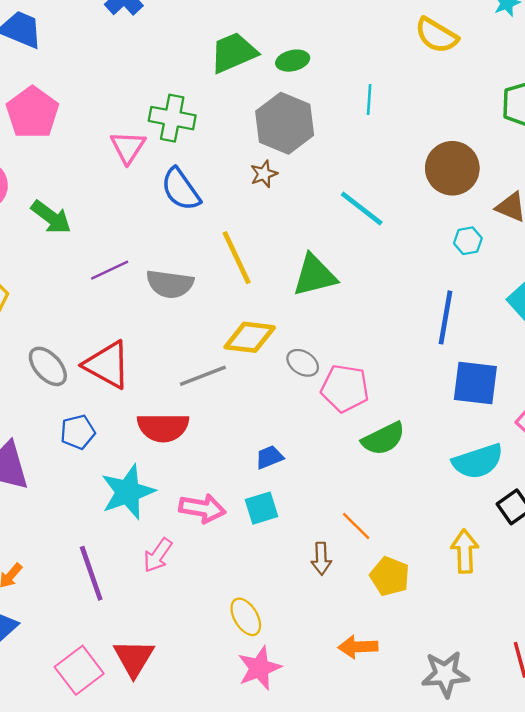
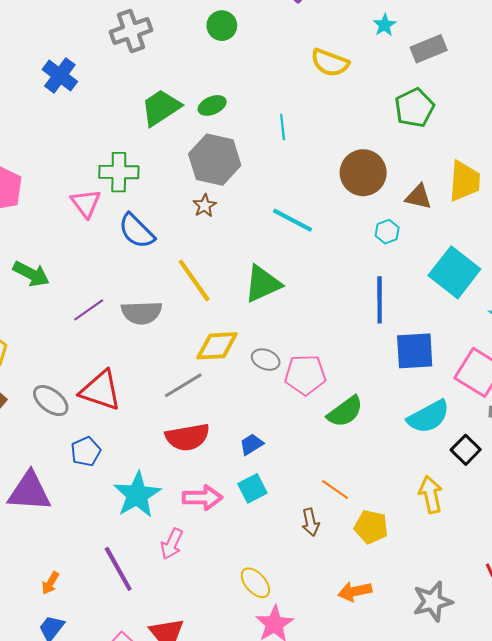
red semicircle: (163, 427) -> (188, 437), moved

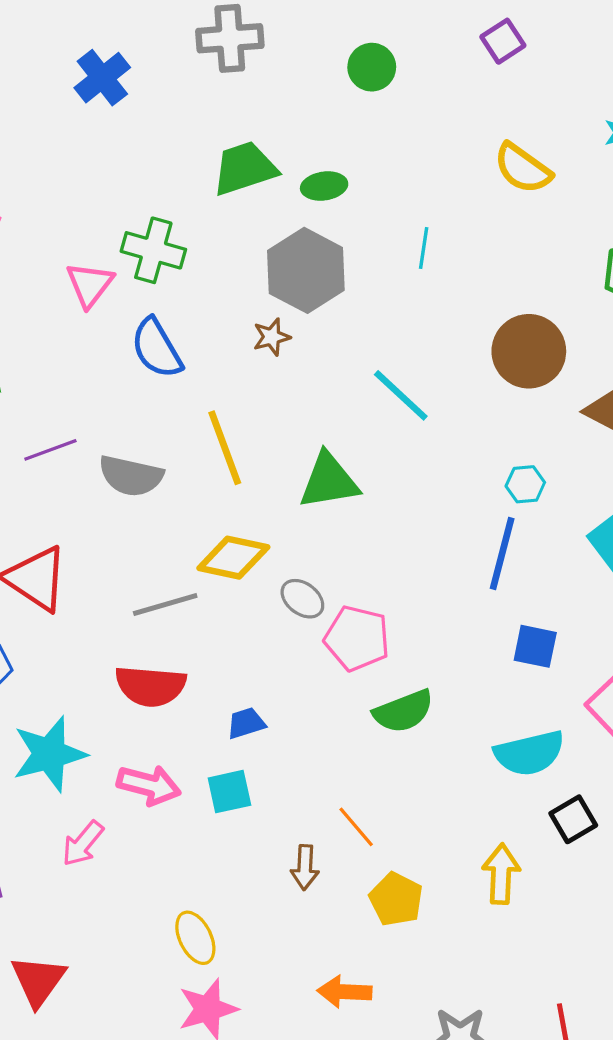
cyan hexagon: (387, 232) -> (525, 484), moved
blue square: (415, 351) -> (535, 646), size x0.7

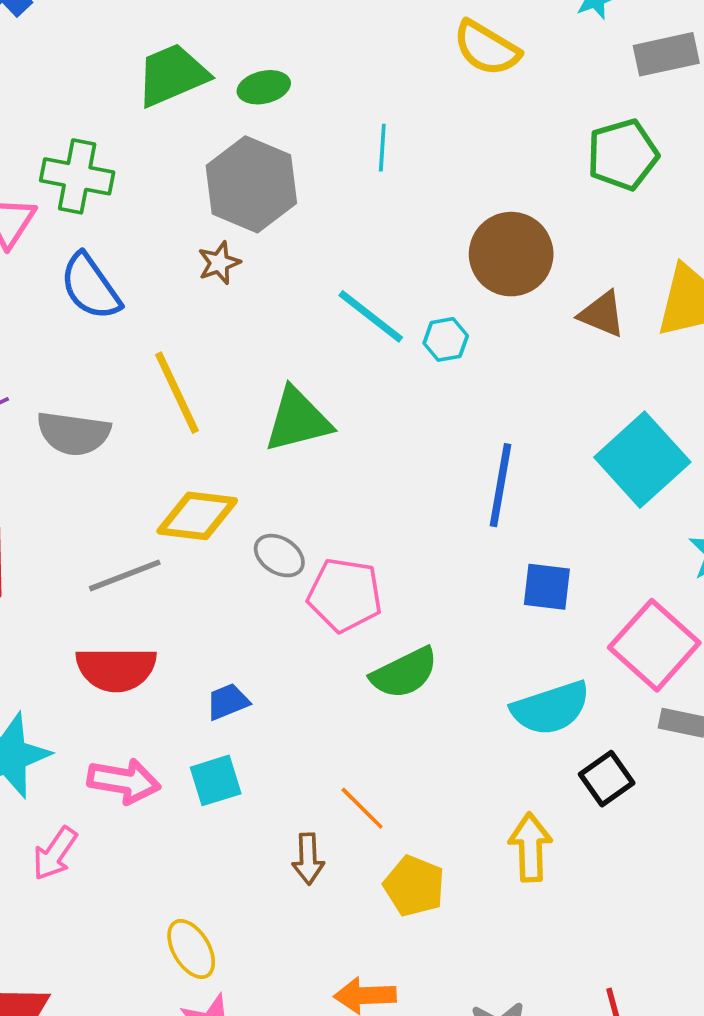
cyan hexagon: (525, 484) -> (446, 339), moved

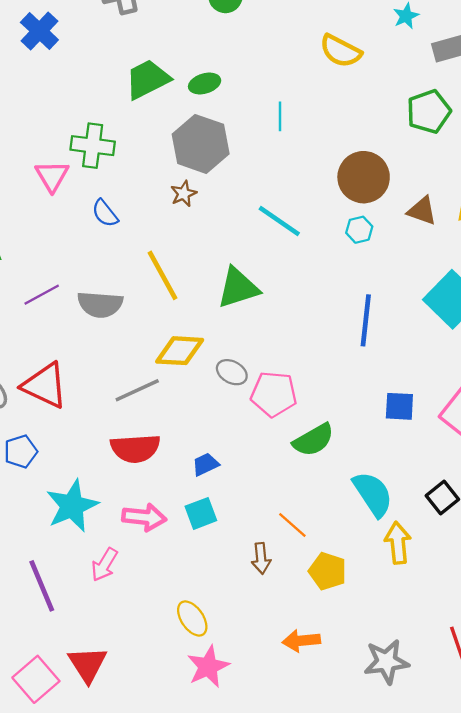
blue semicircle: (90, 287) -> (105, 213), size x0.7
cyan hexagon: (446, 339) -> (359, 230), moved
blue square: (547, 587) -> (399, 406), moved
cyan semicircle: (551, 708) -> (373, 494), moved, turned -102

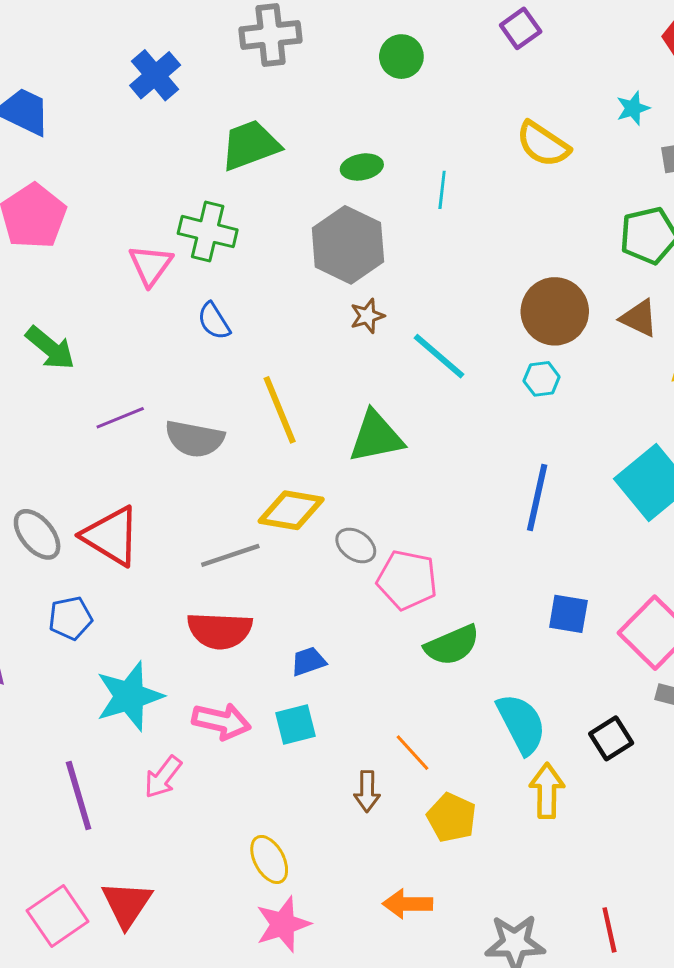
green trapezoid: (147, 79) -> (250, 145), moved
cyan line: (280, 116) -> (442, 190), moved
brown star: (184, 194) -> (367, 316), moved
brown triangle: (422, 211) -> (639, 318), moved

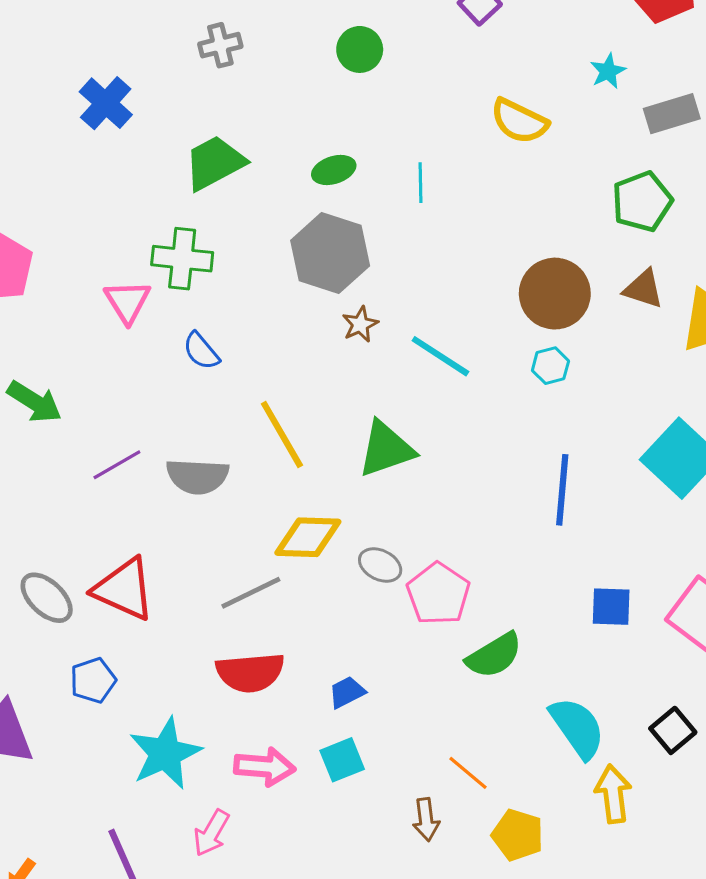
gray cross: (271, 35) -> (220, 45), size x0.7
pink pentagon: (407, 580) -> (438, 594), turned 30

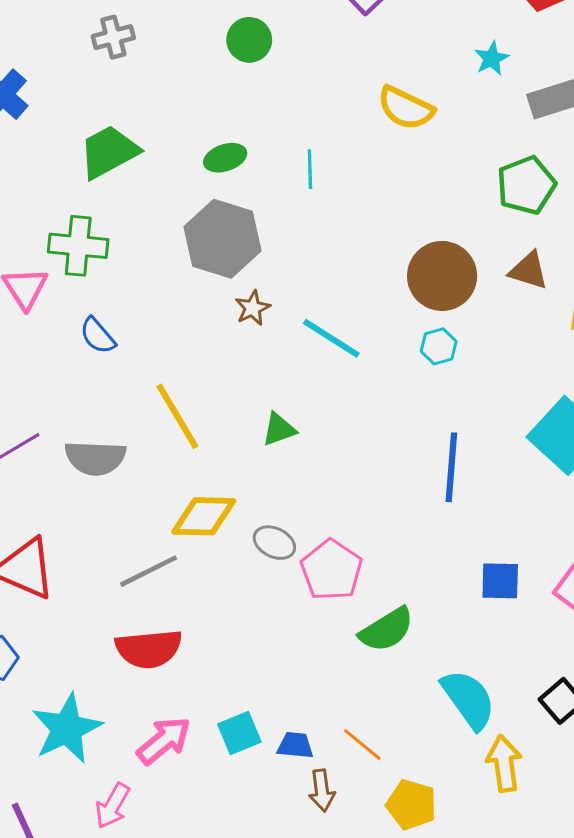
green triangle: (386, 449) -> (279, 429), size x0.6
blue trapezoid: (347, 692) -> (295, 745), moved, turned 33
pink arrow: (265, 767) -> (164, 741), turned -44

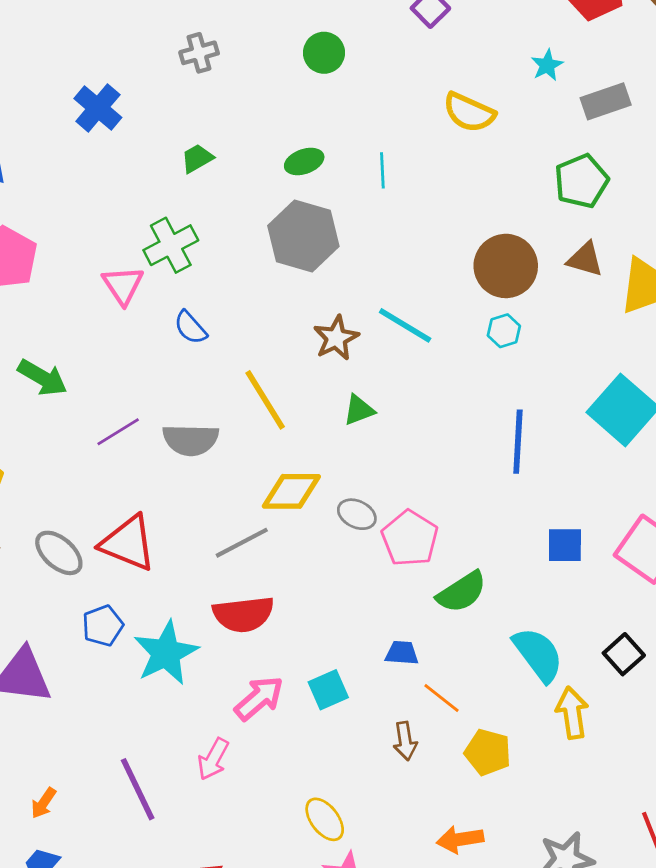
green trapezoid: (109, 152) -> (197, 158), size x0.6
green cross: (78, 246) -> (171, 245), turned -32
brown star: (252, 308) -> (336, 338), moved, size x1.4
cyan star: (67, 729) -> (166, 653), moved
blue trapezoid: (295, 745) -> (402, 653), moved

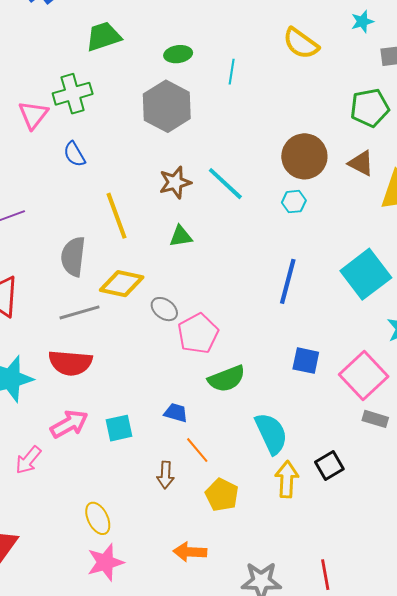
green trapezoid: (197, 158) -> (104, 36), size x1.5
gray semicircle: (191, 440) -> (73, 257), moved, turned 84
black square: (624, 654) -> (329, 465), moved

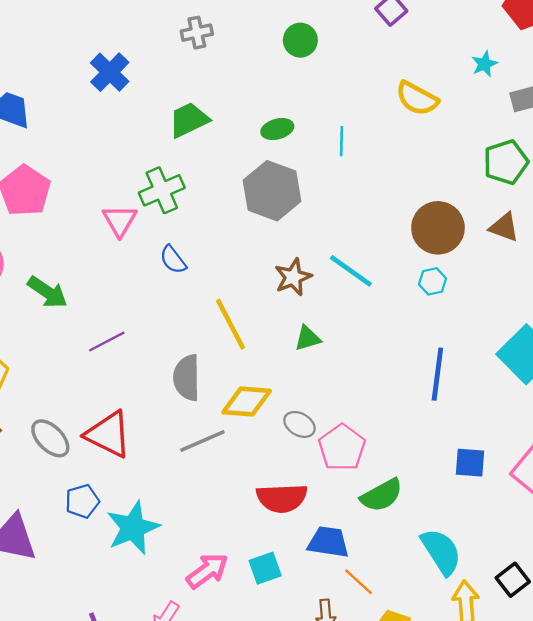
red semicircle: (70, 363) -> (282, 498), moved
blue trapezoid: (176, 413) -> (328, 542), size x1.5

